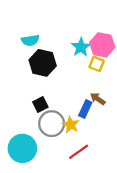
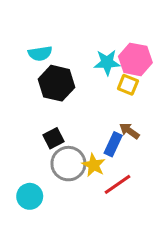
cyan star: (81, 47) -> (107, 62), turned 30
cyan circle: (22, 148) -> (30, 196), size x0.7
red line: (79, 152) -> (118, 184), moved

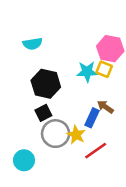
cyan star: (107, 62) -> (87, 72), moved
black hexagon: (56, 83) -> (46, 84), moved

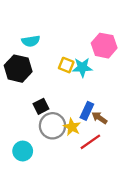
yellow square: (104, 69) -> (66, 65), moved
black hexagon: (46, 84) -> (18, 69), moved
brown arrow: (105, 107) -> (99, 118), moved

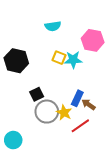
cyan semicircle: (31, 41) -> (53, 26), moved
cyan circle: (23, 151) -> (13, 140), moved

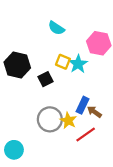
cyan semicircle: (53, 26) -> (56, 28), turned 42
cyan star: (73, 60) -> (78, 64), turned -30
black square: (37, 94) -> (45, 79), moved

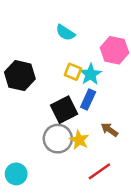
black square: (45, 79) -> (64, 110), moved, size x1.5
blue rectangle: (82, 105) -> (88, 100), moved
red line: (86, 135) -> (99, 171), moved

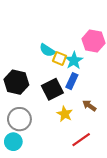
cyan semicircle: (65, 33) -> (47, 50), moved
black hexagon: (20, 76) -> (16, 82), moved
gray circle: (58, 139) -> (19, 119), moved

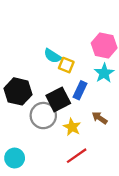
cyan star: (74, 60) -> (104, 73), moved
gray circle: (19, 119) -> (43, 116), moved
red line: (81, 140) -> (77, 156), moved

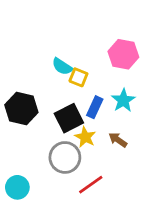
cyan star: (104, 73) -> (123, 100), moved
gray circle: (43, 116) -> (65, 157), moved
yellow star: (72, 127) -> (85, 137), moved

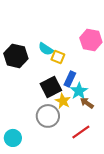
cyan star: (123, 100) -> (79, 91), moved
black hexagon: (21, 109) -> (16, 56), moved
red line: (91, 185) -> (81, 132), moved

